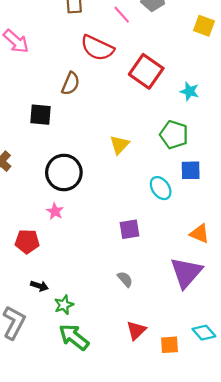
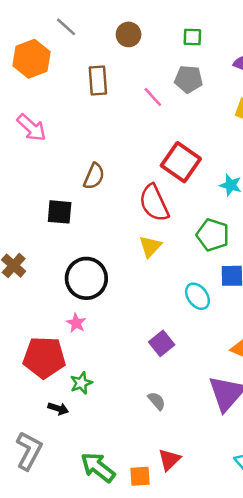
red semicircle: (97, 48) -> (154, 203), moved, turned 40
purple square: (129, 229) -> (162, 343), turned -30
red pentagon: (27, 241) -> (44, 358), size x1.5
green star: (64, 305) -> (81, 383), moved
orange square: (170, 345) -> (140, 476), moved

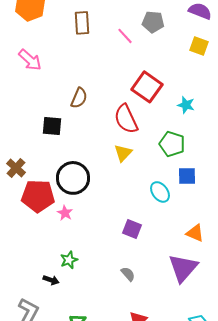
purple square: (162, 343) -> (132, 229), turned -30
red pentagon: (44, 358) -> (38, 196), moved

